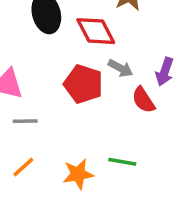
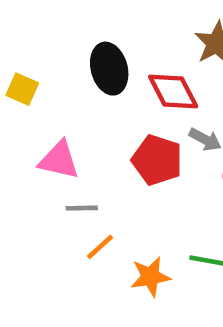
orange line: (23, 167) -> (100, 247), moved

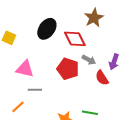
black ellipse: (109, 69) -> (47, 29), turned 50
orange line: (100, 247) -> (18, 107), moved

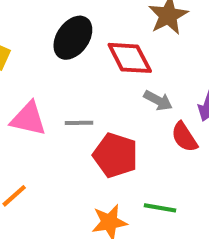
red pentagon: (68, 69) -> (115, 155), moved
gray line: (35, 90) -> (79, 123), moved

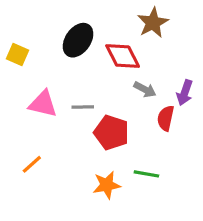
red semicircle: (184, 137) -> (166, 118), turned 45

